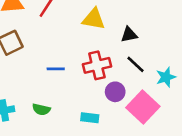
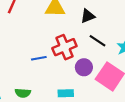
blue line: (56, 69) -> (39, 58), moved

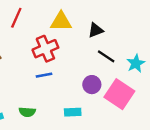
red cross: (64, 47) -> (45, 49), moved

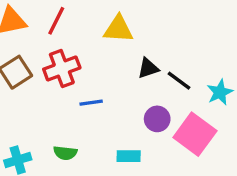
black triangle: (96, 30) -> (148, 68), moved
red cross: (45, 49) -> (62, 68), moved

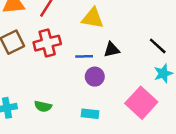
black line: (179, 81) -> (158, 46), moved
blue line: (91, 103) -> (84, 56), moved
purple circle: (157, 119) -> (95, 77), moved

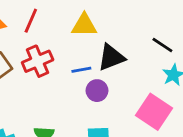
black triangle: (112, 50) -> (111, 57), size x1.5

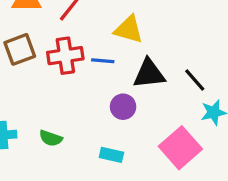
black line: (162, 45) -> (195, 80), moved
blue line: (81, 70) -> (103, 61), moved

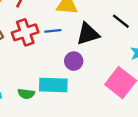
black line: (195, 80) -> (121, 21), moved
cyan rectangle: (111, 155) -> (53, 85), moved, size x1.6

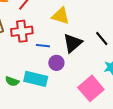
blue line: (53, 31) -> (43, 46), moved
black triangle: (88, 34) -> (73, 43), turned -35

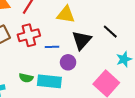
green semicircle: (12, 81) -> (26, 78), moved

